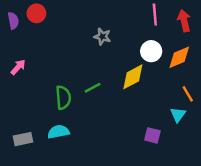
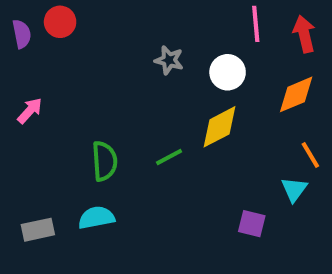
white circle: (151, 51) -> (228, 72), moved
green line: (93, 88) -> (169, 157), moved

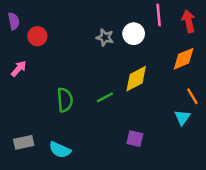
red circle: (60, 22) -> (37, 36), moved
white circle: (228, 72) -> (134, 34), moved
cyan semicircle: (96, 218) -> (60, 150), moved, turned -145
purple square: (252, 224) -> (135, 139), moved

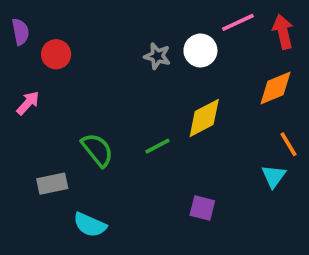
pink line: (159, 15) -> (238, 22), turned 70
green semicircle: (65, 100) -> (97, 150), turned -35
gray rectangle: (24, 142) -> (52, 184), moved

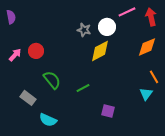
red circle: (56, 54) -> (36, 51), moved
yellow diamond: (204, 118) -> (100, 51), moved
green line: (157, 146) -> (83, 88), moved
gray rectangle: (52, 184) -> (28, 98), turned 49

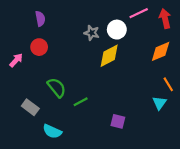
purple semicircle: (11, 17) -> (40, 19), moved
red circle: (36, 51) -> (39, 47), moved
green line: (83, 88) -> (81, 102), moved

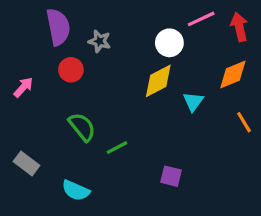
purple semicircle: (40, 19) -> (58, 27), size x1.6
gray star: (92, 33) -> (100, 41), moved
red circle: (39, 47) -> (71, 70), moved
cyan triangle: (159, 103) -> (193, 102), moved
gray rectangle: (30, 107) -> (26, 163), moved

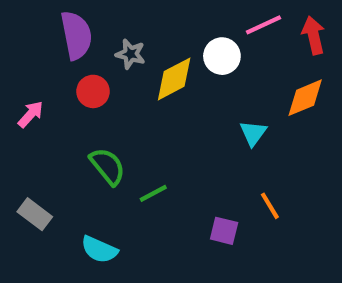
yellow diamond: (158, 81) -> (174, 79), moved
orange line: (244, 122) -> (270, 206), moved

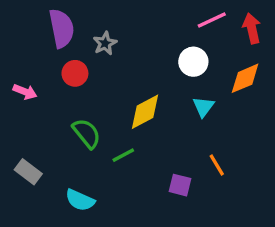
gray star: (130, 54) -> (105, 43), turned 30
white circle: (222, 56) -> (193, 62), moved
yellow diamond: (174, 79) -> (145, 112), moved
pink arrow: (31, 114) -> (25, 92), turned 70

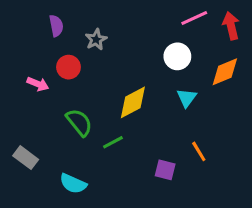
purple semicircle: (62, 28) -> (56, 26), size x0.6
pink arrow: (25, 92) -> (38, 84), moved

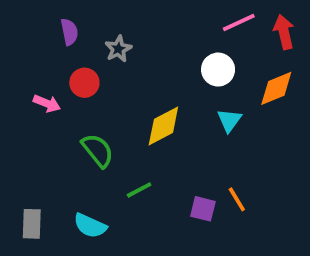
green line: (113, 142) -> (139, 190), moved
orange line: (199, 151) -> (237, 199), moved
gray rectangle: (26, 158) -> (32, 224), moved, turned 55

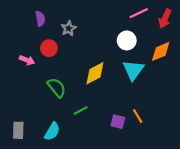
red arrow: (284, 32) -> (165, 19), turned -144
cyan triangle: (229, 120) -> (133, 70), size x1.5
cyan semicircle: (90, 226) -> (52, 131), turned -84

